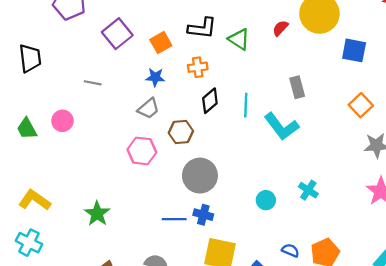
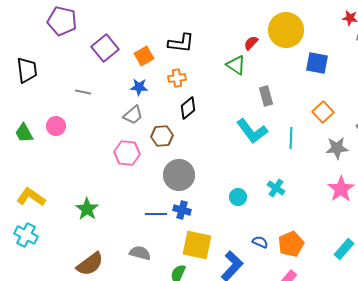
green triangle: (239, 39) -> (236, 65), moved
cyan line: (246, 105) -> (291, 138), moved

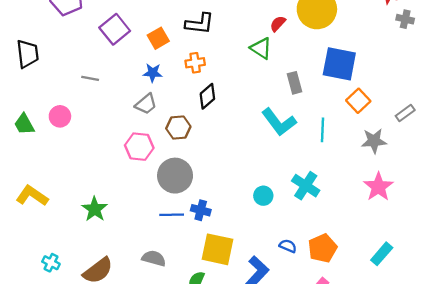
blue square: (317, 63) -> (339, 64), moved, size x1.4
gray circle: (179, 175) -> (175, 176), moved
cyan cross: (276, 188) -> (306, 186), size x1.4
cyan cross: (26, 235) -> (51, 263), moved, size x0.7

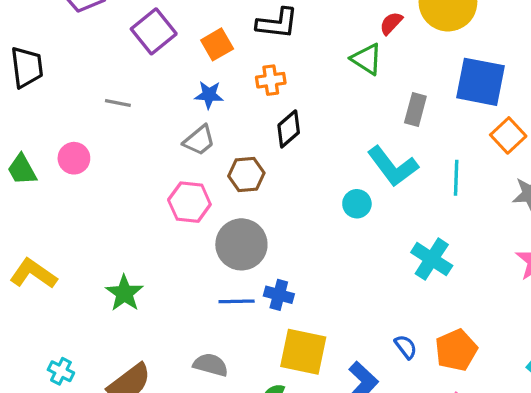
gray rectangle: (295, 83) -> (415, 109), turned 30
cyan circle: (263, 196) -> (357, 204), moved
blue semicircle: (288, 246) -> (406, 347), turned 30

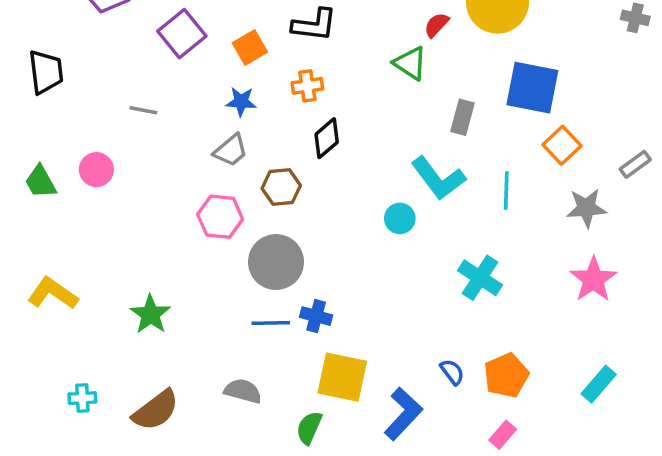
cyan cross: (61, 371) -> (82, 398), turned -30

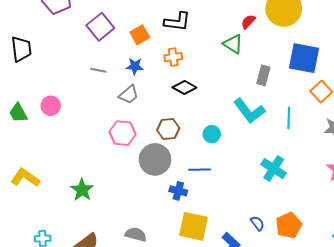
gray line: (143, 110) -> (98, 70), moved
black diamond: (327, 138) -> (184, 88), turned 70
brown hexagon: (281, 187) -> (168, 129), moved
cyan circle: (400, 218) -> (212, 134), moved
blue line: (271, 323) -> (200, 170), moved

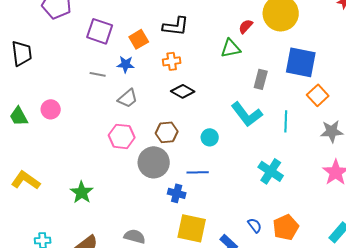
purple square: (100, 27) -> (100, 31), turned -32
green triangle: (233, 44) -> (231, 48), turned -45
blue star: (135, 66) -> (126, 64), moved

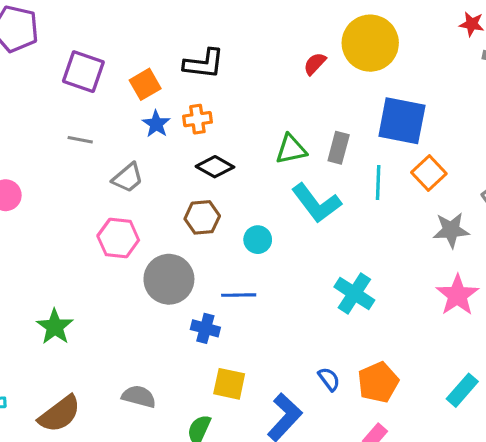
green triangle: (231, 48) -> (291, 149), moved
blue star: (126, 64) -> (156, 124), moved, turned 30
cyan line: (286, 121) -> (378, 183), moved
brown hexagon: (167, 132) -> (202, 217), moved
yellow square: (192, 228) -> (229, 384), size x0.7

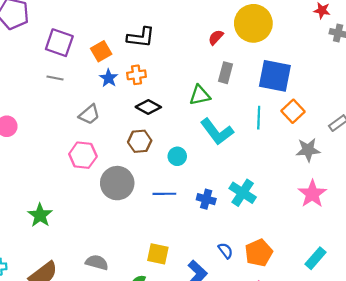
gray line: (80, 140) -> (55, 78), moved
gray rectangle: (339, 148) -> (225, 73), moved
blue cross: (205, 328) -> (206, 199), moved

